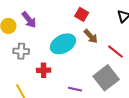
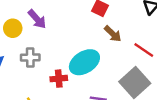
cyan ellipse: (63, 44) -> (84, 62), moved

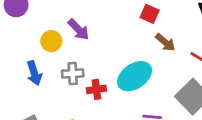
red cross: (59, 79) -> (96, 89), moved

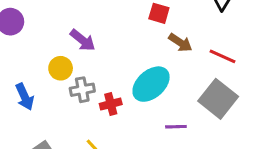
yellow circle: (51, 41) -> (61, 68), moved
blue arrow: (34, 73) -> (25, 97), moved

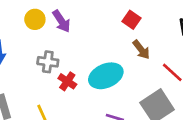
yellow circle: (61, 68) -> (35, 19), moved
red cross: (111, 104) -> (67, 81), turned 30

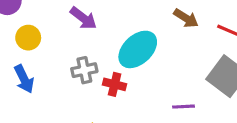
yellow circle: (35, 19) -> (28, 38), moved
cyan ellipse: (106, 76) -> (138, 49), moved

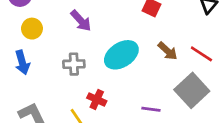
brown arrow: (186, 18) -> (168, 51), moved
red cross: (115, 84) -> (97, 99), moved

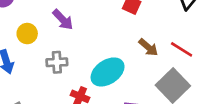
yellow circle: (32, 29) -> (27, 34), moved
cyan ellipse: (121, 55) -> (108, 72), moved

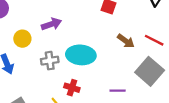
purple arrow: (63, 20) -> (51, 24), turned -60
cyan ellipse: (108, 72) -> (81, 55), moved, turned 44

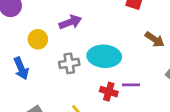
red cross: (72, 88) -> (109, 92), moved
purple line: (118, 91) -> (131, 85), moved

